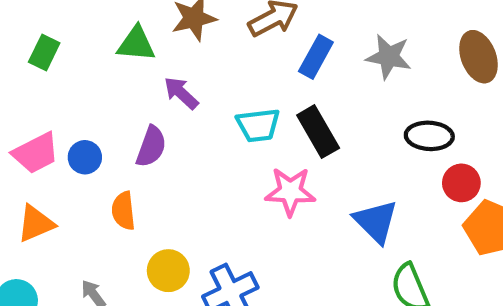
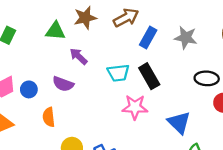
purple semicircle: (151, 147) -> (63, 84), turned 90

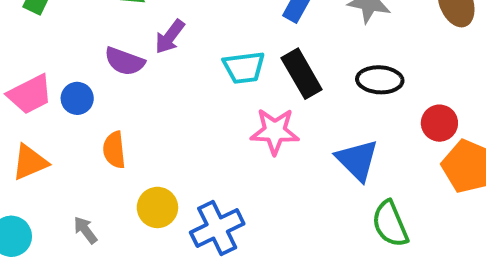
purple arrow: (79, 56) -> (170, 37), turned -96
black ellipse: (207, 78) -> (380, 80), moved
purple semicircle: (63, 84) -> (125, 61), moved

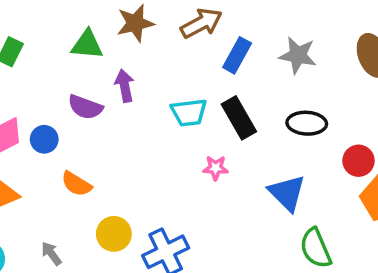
purple arrow: (170, 37) -> (125, 86), turned 132
pink star: (275, 131) -> (216, 168), size x0.6
orange semicircle: (114, 150) -> (76, 184), turned -52

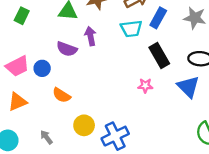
cyan trapezoid: (189, 112) -> (131, 29), moved
blue triangle: (287, 193) -> (188, 87), moved

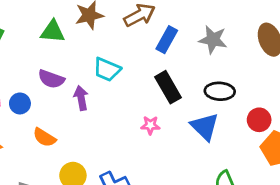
cyan trapezoid: (131, 29) -> (107, 70), moved, turned 30
purple arrow: (90, 36) -> (81, 98), moved

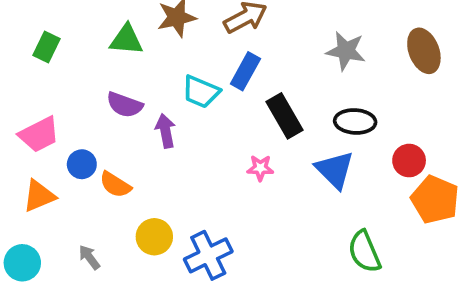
blue rectangle: (167, 40) -> (245, 71), moved
blue circle: (20, 103) -> (82, 164), moved

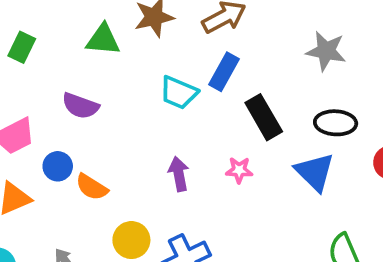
purple semicircle: (125, 105) -> (80, 106), moved
purple arrow: (165, 131) -> (179, 174), moved

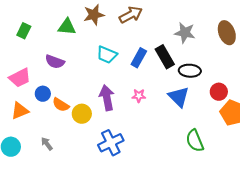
blue rectangle: (224, 72) -> (139, 58), moved
black rectangle: (264, 117) -> (165, 57), moved
purple arrow: (179, 174) -> (107, 98), size x1.4
yellow circle: (131, 240) -> (82, 114), moved

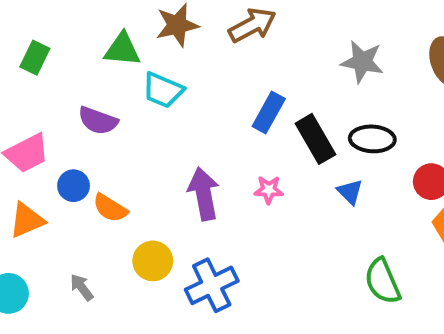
cyan trapezoid: (107, 55) -> (163, 90), moved
black rectangle: (165, 57) -> (315, 139), moved
blue triangle: (179, 97) -> (350, 192), size x0.6
yellow circle: (82, 114) -> (153, 261), moved

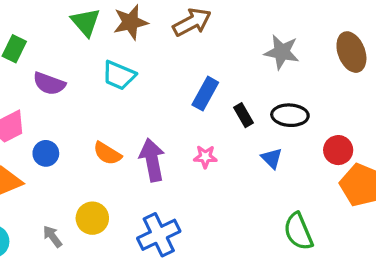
green triangle: (122, 49) -> (86, 22), moved, turned 44
purple semicircle: (98, 121) -> (49, 84), moved
black rectangle: (315, 139) -> (243, 115), size x0.6
orange semicircle: (110, 208) -> (107, 153), moved
yellow circle: (153, 261) -> (92, 218), moved

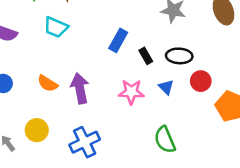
red circle: (338, 150) -> (201, 81), moved
pink star: (205, 157) -> (131, 92), moved, size x1.5
green semicircle: (298, 231) -> (165, 140), moved

